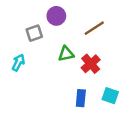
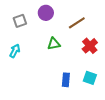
gray square: (34, 33) -> (20, 21), moved
red cross: (91, 64) -> (90, 46), moved

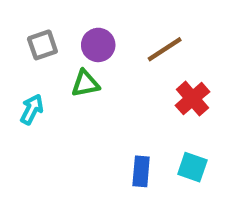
purple circle: (46, 13) -> (98, 45), moved
green triangle: (54, 44) -> (85, 84), moved

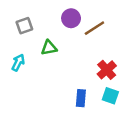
purple circle: (98, 45) -> (71, 18), moved
red cross: (192, 99) -> (107, 70), moved

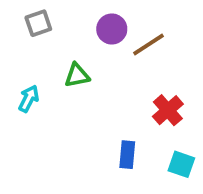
gray square: (24, 26) -> (38, 23), moved
cyan square: (110, 96) -> (181, 164), moved

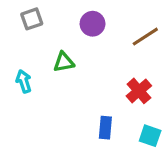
brown line: (149, 44) -> (145, 37), moved
cyan arrow: (29, 99) -> (24, 81), turned -45

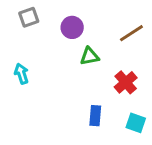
purple circle: (93, 24) -> (72, 27), moved
green triangle: (64, 62) -> (89, 56), moved

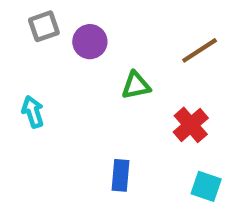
purple circle: (72, 27) -> (90, 42), moved
blue rectangle: (95, 116) -> (121, 175), moved

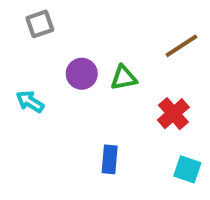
purple circle: (90, 42) -> (82, 74), moved
cyan arrow: (33, 112) -> (30, 102), turned -40

